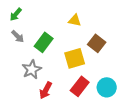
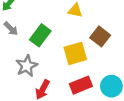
red rectangle: (80, 86) -> (81, 85), turned 30

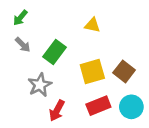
brown square: (100, 36) -> (124, 71), moved

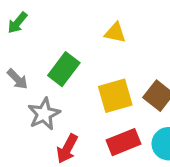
gray arrow: (23, 45) -> (17, 79), moved

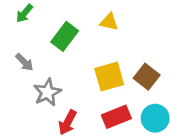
green rectangle: (64, 69) -> (65, 36), moved

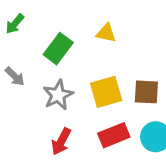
brown square: (147, 77) -> (146, 92), turned -35
gray star: (47, 92) -> (58, 95), moved

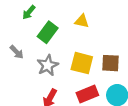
green arrow: (15, 24) -> (29, 12), moved
yellow square: (106, 92) -> (82, 63), turned 30

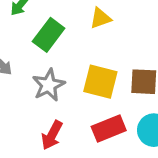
yellow triangle: (82, 21) -> (100, 18), turned -32

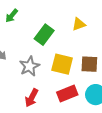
yellow triangle: (100, 18) -> (79, 24), moved
green rectangle: (49, 35) -> (44, 35), moved

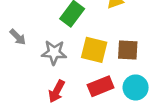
gray star: (29, 66) -> (54, 53), turned 30

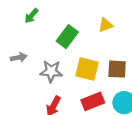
gray arrow: (18, 37) -> (19, 57), turned -56

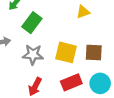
green rectangle: (67, 37) -> (32, 23), moved

